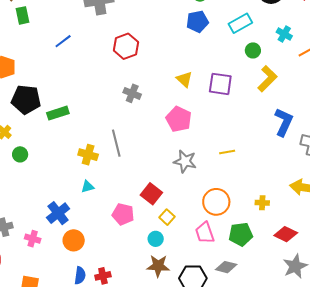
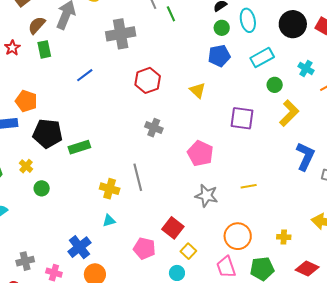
yellow triangle: (184, 79) -> (197, 90), moved

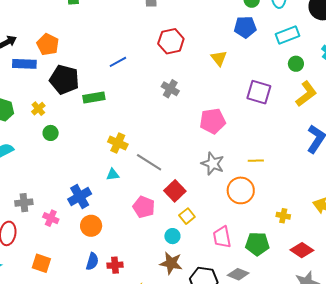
blue line: (85, 75) -> (118, 62), moved
pink pentagon: (200, 153) -> (213, 121), turned 30
gray line: (138, 177) -> (149, 162), moved, turned -52
orange circle: (238, 236) -> (241, 190), moved

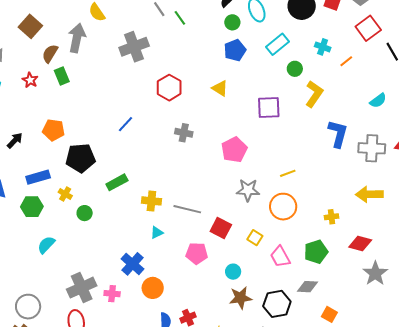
blue rectangle: (24, 64) -> (38, 177), moved
green rectangle: (94, 98) -> (117, 182), moved
gray cross: (24, 203) -> (82, 288), size x1.6
yellow square: (187, 216) -> (255, 238), moved

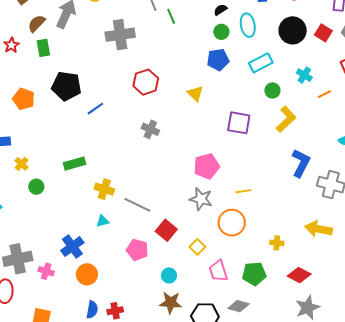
pink pentagon: (234, 150) -> (207, 166), moved
black pentagon: (80, 158) -> (66, 86), moved

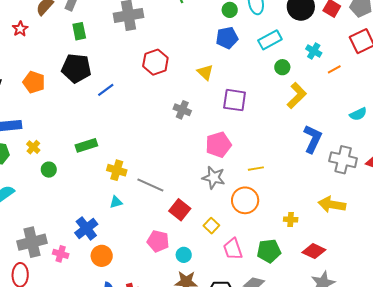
green rectangle: (43, 48) -> (79, 31), moved
purple square: (239, 123) -> (235, 100), moved
gray cross: (150, 129) -> (182, 110), moved
pink pentagon: (137, 250) -> (158, 241), moved

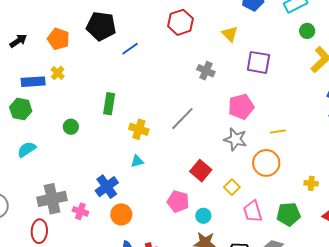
green rectangle: (86, 145) -> (109, 104), turned -65
yellow cross: (33, 147) -> (58, 73), moved
gray line: (150, 185) -> (182, 119), moved, turned -72

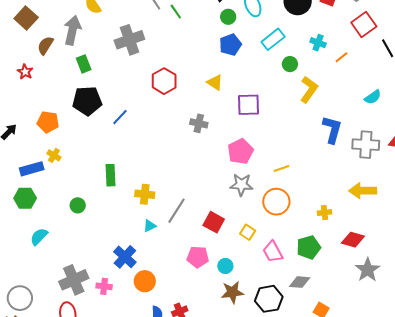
gray line: (182, 119) -> (177, 211), moved

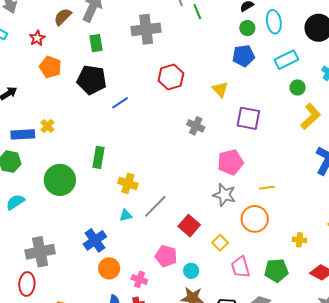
orange pentagon: (48, 122) -> (50, 67), moved
green circle: (78, 205) -> (60, 180), size x2.0
pink cross: (104, 286) -> (139, 279), moved

